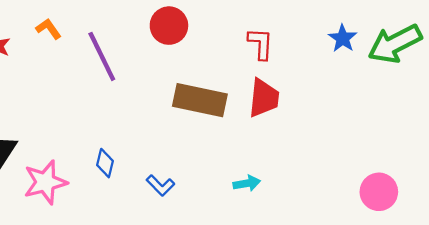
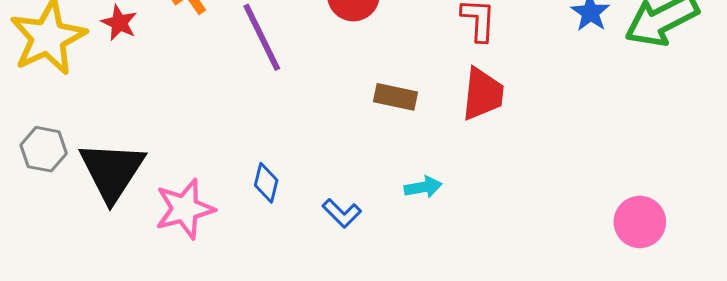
brown rectangle: (200, 100) -> (396, 97), size x0.6
cyan arrow: (247, 183) -> (423, 187), moved

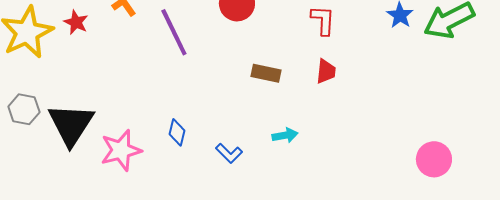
red trapezoid: (483, 94) -> (326, 71), size x0.7

